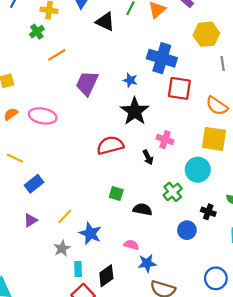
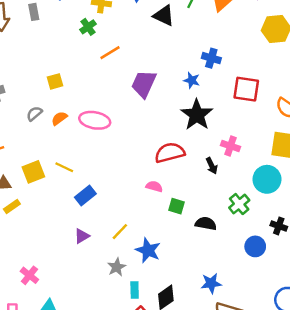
blue cross: (162, 58) -> (211, 58), moved, size x0.6
pink semicircle: (131, 245) -> (154, 186), moved

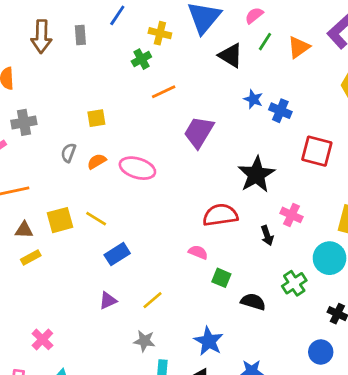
blue star: (192, 80) -> (253, 99), moved
gray semicircle: (34, 114) -> (68, 153), turned -35
blue circle: (255, 246) -> (321, 352), moved
blue star: (148, 250) -> (209, 341), moved
gray star: (117, 267) -> (144, 341), turned 30

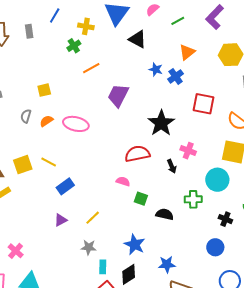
green line: (265, 42) -> (178, 21), moved, turned 32
orange triangle: (299, 47) -> (187, 52), moved
blue cross: (280, 111) -> (176, 76), turned 35
green cross: (294, 283) -> (193, 199), turned 36

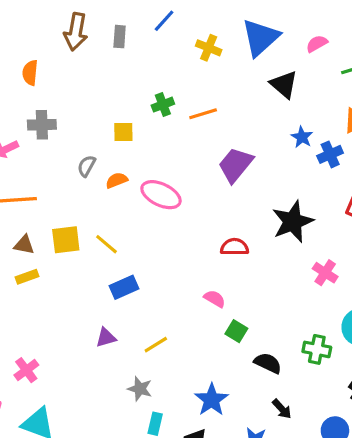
green cross: (74, 46) -> (163, 105), moved
red semicircle: (137, 154) -> (235, 247), moved, size x0.7
black arrow: (172, 166) -> (282, 409), moved, turned -32

